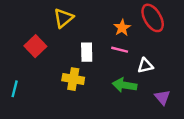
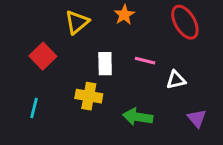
orange star: (122, 28) -> (124, 15), moved
green arrow: (125, 85) -> (138, 117), moved
cyan line: (15, 89) -> (34, 108), moved

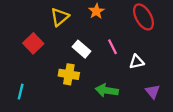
pink line: (145, 61) -> (112, 47), turned 49
white rectangle: (105, 64) -> (81, 49), turned -48
cyan line: (34, 108) -> (21, 92), moved

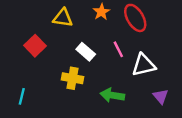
yellow triangle: (60, 17) -> (63, 18), turned 48
red ellipse: (143, 17) -> (135, 18), moved
white triangle: (137, 62) -> (144, 65), size x1.5

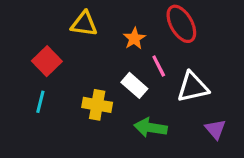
orange star: (101, 12) -> (134, 38), moved
white rectangle: (86, 52) -> (134, 85), moved
cyan line: (22, 96) -> (40, 102), moved

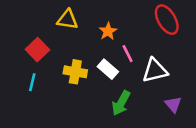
red ellipse: (181, 24) -> (167, 20), moved
yellow cross: (97, 105) -> (75, 72), moved
green arrow: (151, 128) -> (121, 103), turned -70

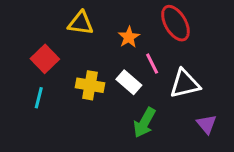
red ellipse: (167, 20) -> (175, 23), moved

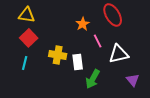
yellow triangle: (81, 23) -> (27, 15), moved
white rectangle: (129, 82) -> (78, 62), moved, turned 42

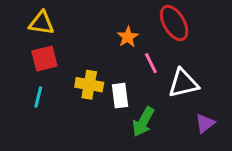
red square: (29, 38) -> (44, 58), turned 30
purple triangle: (133, 80) -> (205, 123), turned 32

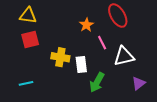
cyan line: (38, 97) -> (26, 83), moved, turned 64

